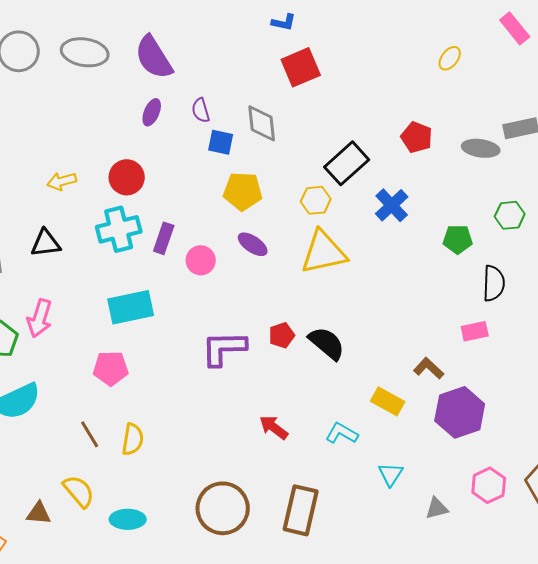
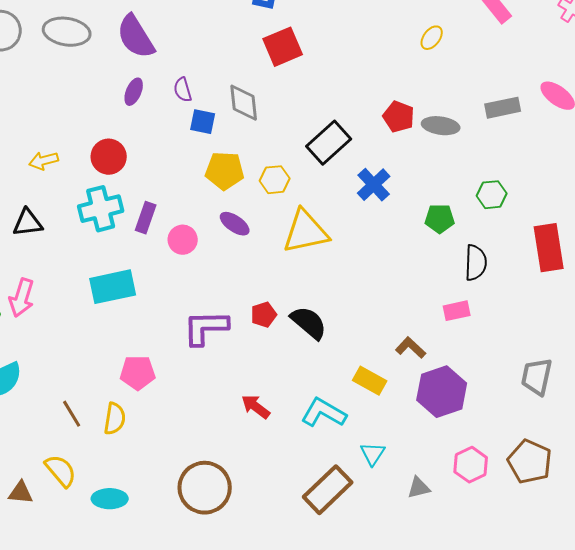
gray ellipse: (481, 148) -> (441, 126), moved
yellow hexagon: (316, 200) -> (275, 180), moved
pink pentagon: (111, 368) -> (138, 373), moved
cyan L-shape: (342, 433) -> (324, 413), size x1.4
brown rectangle: (301, 510) -> (328, 490), moved, turned 33

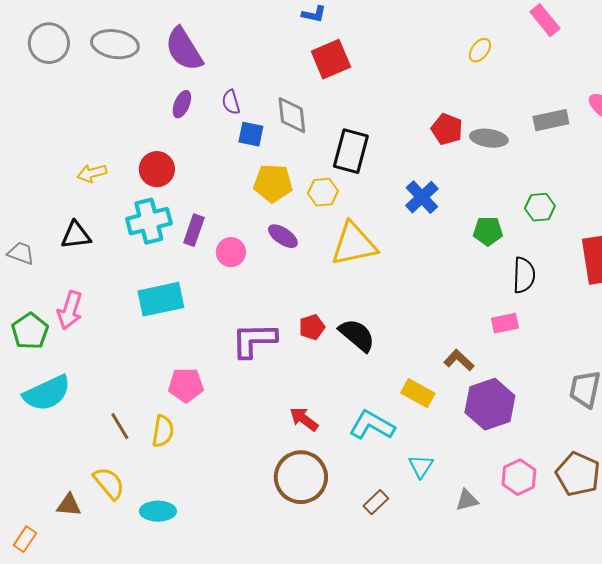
black rectangle: (329, 143) -> (351, 151), moved, turned -33
brown circle: (205, 488) -> (301, 477), moved
brown rectangle: (328, 490) -> (376, 502), size x0.5

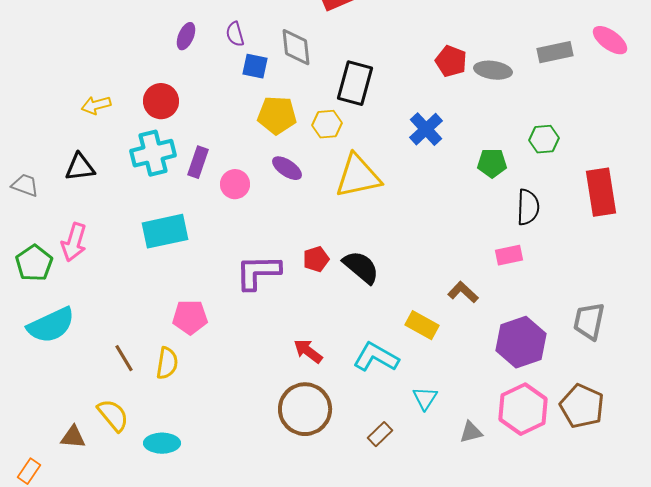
purple hexagon: (490, 404) -> (521, 342), moved
pink hexagon: (519, 477) -> (523, 409), size x1.4

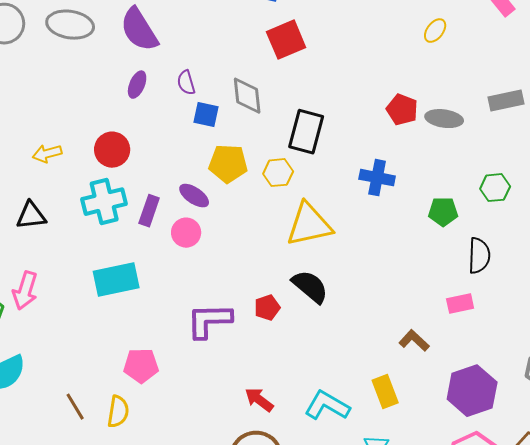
blue cross: (426, 129) -> (377, 178), turned -36
purple ellipse: (287, 168) -> (194, 196), moved
black semicircle: (361, 267) -> (310, 287), moved
yellow rectangle: (422, 325) -> (385, 392), moved, turned 40

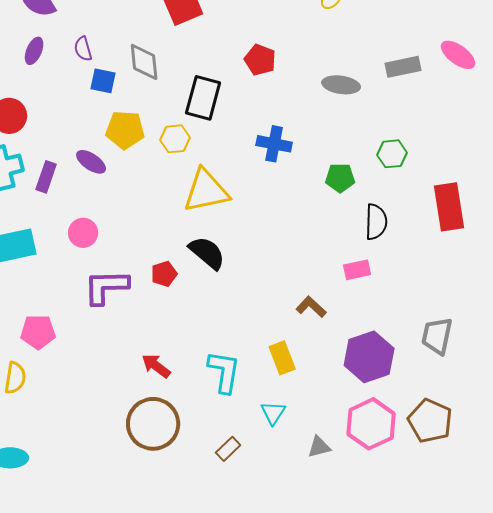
red pentagon: (402, 110) -> (260, 60), moved
pink circle: (186, 233) -> (83, 233), moved
cyan L-shape: (327, 406) -> (224, 372), turned 69

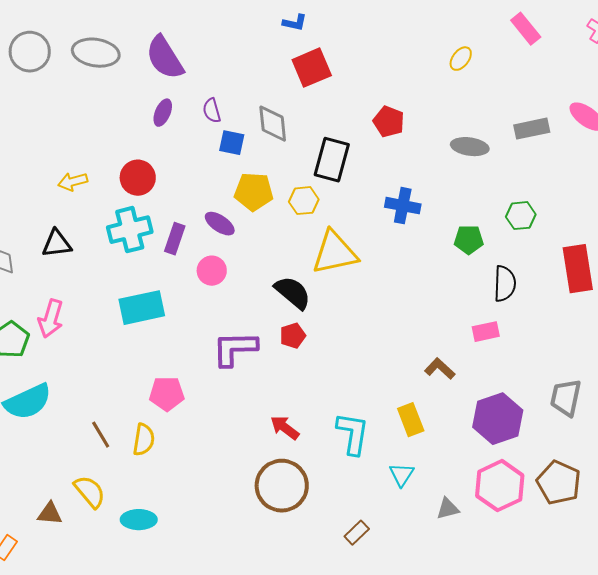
pink circle: (83, 233) -> (212, 271), moved
black semicircle: (207, 253) -> (293, 293), moved
brown rectangle: (228, 449) -> (357, 533), moved

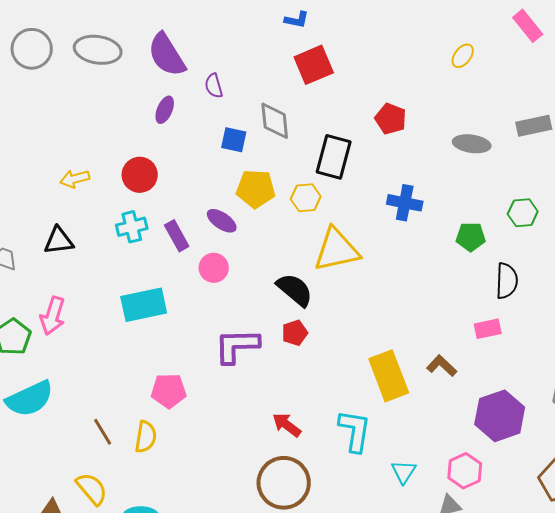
purple semicircle: (212, 111) -> (214, 86), moved
cyan cross: (130, 230) -> (132, 227), size x0.7
purple rectangle: (175, 239) -> (177, 236), turned -48
yellow rectangle: (411, 420) -> (389, 376), moved, size x1.5
pink hexagon: (500, 486) -> (465, 471), moved, size x0.7

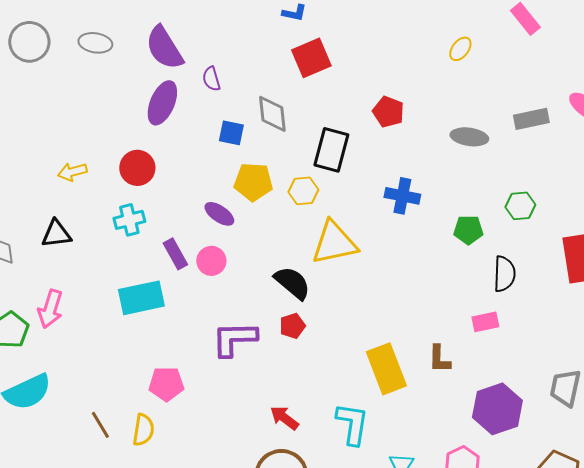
gray ellipse: (98, 50) -> (95, 43), size x0.7
purple ellipse: (165, 110) -> (162, 103), size x1.6
purple rectangle: (177, 236) -> (175, 254), moved
brown L-shape: (442, 366) -> (439, 359), turned -132

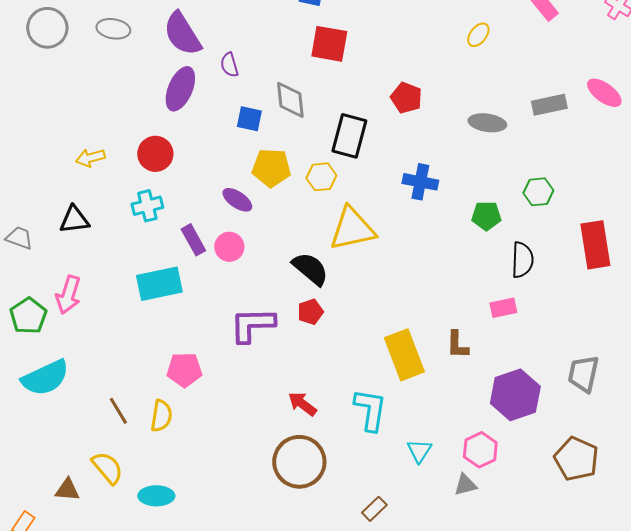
red square: (311, 58) -> (329, 44), turned 33

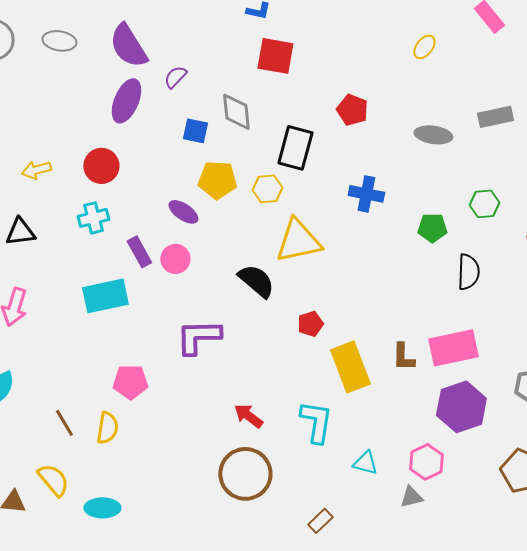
purple semicircle: (229, 65) -> (175, 77), turned 60
pink rectangle: (503, 308) -> (453, 348), moved, size x1.8
red pentagon: (310, 312) -> (310, 324), moved
cyan triangle: (419, 451) -> (365, 463), turned -48

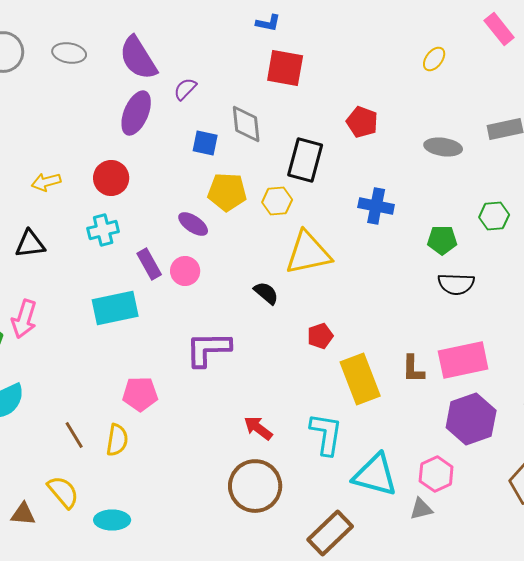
black semicircle: (468, 272) -> (456, 284), moved, turned 90
black semicircle: (256, 281) -> (266, 293), size x0.7
cyan triangle: (365, 463) -> (375, 475), size x1.8
brown rectangle: (320, 521) -> (330, 533), size x1.8

